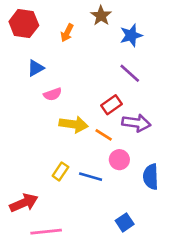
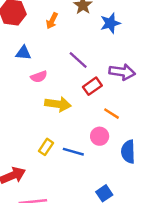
blue triangle: (36, 68) -> (23, 53), turned 35
purple line: (130, 73) -> (78, 60), moved
purple arrow: (136, 123) -> (122, 72), moved
orange line: (104, 135) -> (111, 114), moved

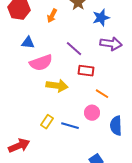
purple arrow: (122, 72) -> (111, 44), moved
pink semicircle: (39, 77) -> (41, 63), size x1.6
red rectangle: (92, 86) -> (86, 71), turned 42

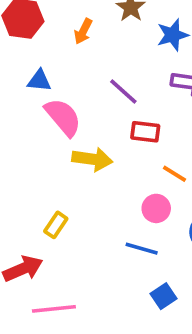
pink semicircle: (41, 63) -> (63, 117), turned -110
yellow rectangle: (47, 122) -> (56, 225), moved
blue line: (70, 126) -> (142, 249), moved

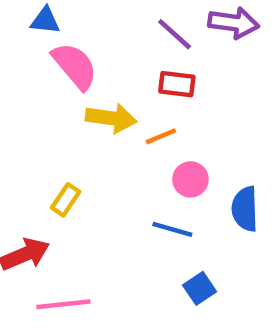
purple line: (123, 92) -> (175, 34), moved
orange line: (174, 174) -> (161, 136), moved, turned -55

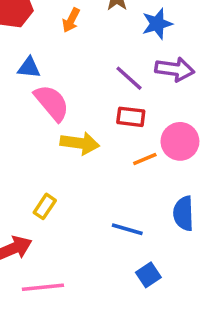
orange line: (161, 136) -> (145, 159), moved
pink circle: (190, 179) -> (180, 141), moved, size x1.4

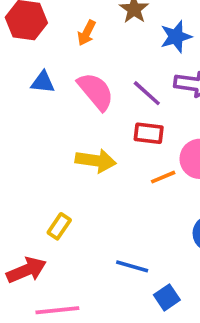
pink semicircle: (52, 103) -> (96, 91), moved
blue line: (127, 229) -> (132, 266), moved

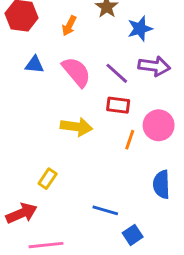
orange line: (163, 177) -> (130, 140), turned -48

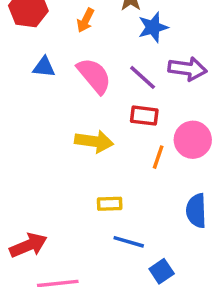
blue star: (140, 29) -> (153, 27), moved
yellow rectangle: (48, 179) -> (110, 204), moved, turned 54

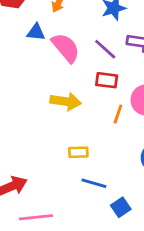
blue triangle: (44, 67) -> (36, 32), moved

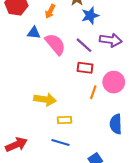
yellow arrow: (66, 101) -> (45, 99), moved
blue line: (94, 183) -> (60, 142), moved

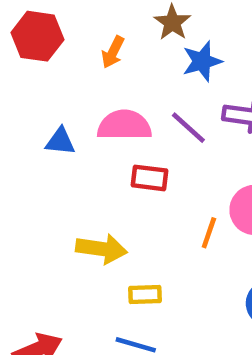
blue triangle: (34, 33) -> (60, 141), moved
pink semicircle: (55, 44) -> (124, 125), turned -50
red rectangle: (85, 68) -> (149, 178), moved

